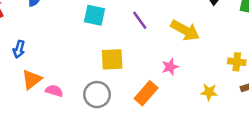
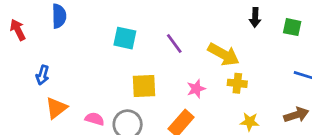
yellow cross: (237, 62) -> (237, 83), moved
pink star: (170, 67) -> (196, 89), moved
pink semicircle: (54, 91) -> (95, 119), moved

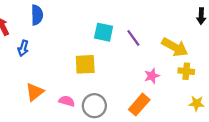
cyan square: (125, 38) -> (104, 32), moved
blue arrow: (43, 75) -> (23, 48), moved
yellow square: (144, 86) -> (85, 64), moved

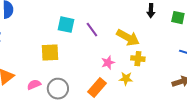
pink semicircle: (67, 101) -> (34, 85), turned -40
yellow star: (197, 103) -> (126, 79), moved

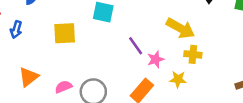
purple line: (92, 30) -> (136, 46), moved
yellow square: (50, 53) -> (65, 33), moved

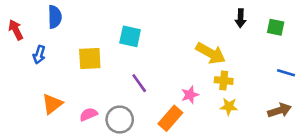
purple line: (136, 46) -> (139, 83), moved
pink star: (156, 59) -> (190, 95), moved
yellow star: (178, 79) -> (229, 107), moved

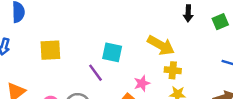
green square: (276, 27) -> (220, 22), turned -35
cyan square: (130, 36) -> (112, 52), moved

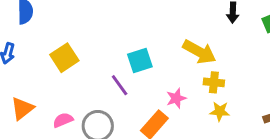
yellow square: (50, 50) -> (64, 58), turned -30
cyan square: (112, 52) -> (140, 61), turned -30

